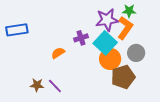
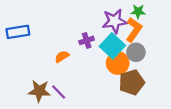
gray circle: (136, 53) -> (136, 52), moved
brown star: (37, 85) -> (39, 91), size x1.5

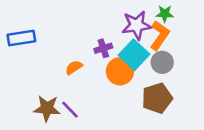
orange circle: (118, 63) -> (120, 71), moved

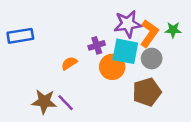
green star: (165, 14) -> (173, 30), moved
cyan square: (134, 55) -> (125, 51), turned -32

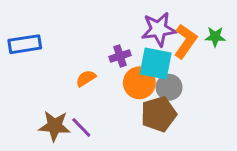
gray circle: (152, 59) -> (169, 87), moved
brown pentagon: (147, 92) -> (159, 114), moved

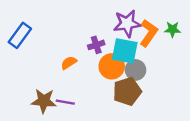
blue rectangle: (25, 44) -> (20, 35), turned -45
purple line: (81, 127) -> (65, 102), turned -36

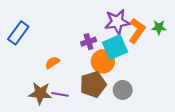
cyan square: (125, 51) -> (115, 47), turned -35
orange semicircle: (69, 63) -> (52, 63), moved
gray circle: (136, 70) -> (123, 90), moved
brown pentagon: (127, 91) -> (93, 84), moved

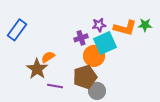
purple star: (117, 22) -> (99, 25), moved, size x0.6
orange L-shape: (137, 31) -> (125, 28), turned 70
gray circle: (123, 90) -> (97, 91), moved
brown star: (40, 93) -> (37, 69), moved, turned 30

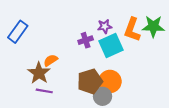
green star: (145, 25) -> (153, 26), size x1.5
orange L-shape: (125, 28) -> (132, 30), turned 95
orange circle: (94, 56) -> (110, 81), moved
purple line: (55, 86) -> (44, 91), moved

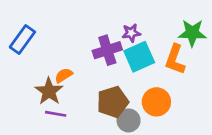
orange L-shape: (132, 30) -> (175, 59), moved
purple cross: (86, 40) -> (107, 50), size x1.5
orange circle: (110, 81) -> (156, 102), moved

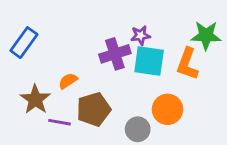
cyan square: (139, 57) -> (149, 61), turned 32
brown star: (49, 91) -> (35, 99), moved
brown pentagon: (113, 102) -> (94, 109), moved

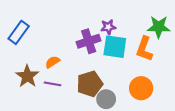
brown pentagon: (94, 109) -> (90, 84), moved
orange circle: (168, 109) -> (141, 88), moved
purple line: (59, 122) -> (52, 84), moved

